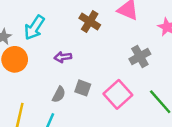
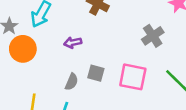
pink square: (118, 94) -> (133, 77), turned -32

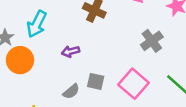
pink square: (133, 77) -> (133, 84), turned 32
gray semicircle: (72, 82) -> (71, 91), turned 30

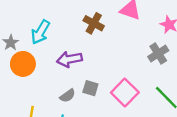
gray cross: (152, 41) -> (158, 54), moved
purple arrow: (71, 51) -> (69, 59), size x1.5

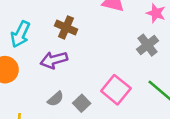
brown cross: (94, 23) -> (66, 27), moved
gray square: (90, 88) -> (82, 103), moved, turned 35

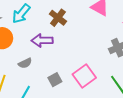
gray semicircle: (56, 99) -> (25, 63), moved

